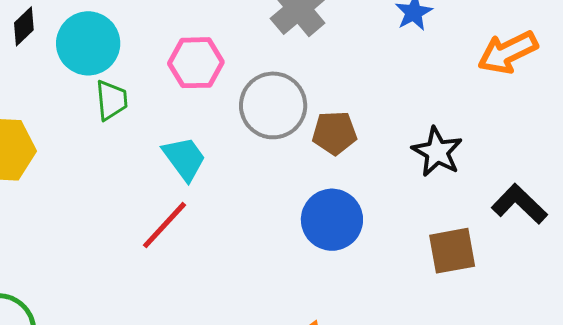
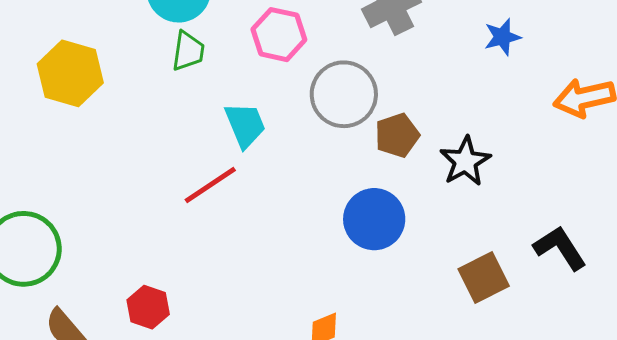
brown pentagon: (334, 133) -> (397, 135), turned -30
black star: (437, 152) -> (465, 161), moved
brown square: (452, 251) -> (484, 278), turned -30

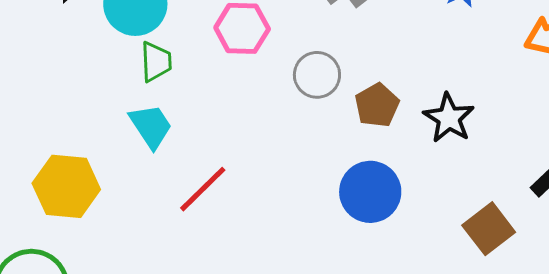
yellow hexagon: (70, 73) -> (66, 186), moved
gray circle: (344, 94) -> (317, 75), size x0.7
cyan trapezoid: (245, 125) -> (151, 126), moved

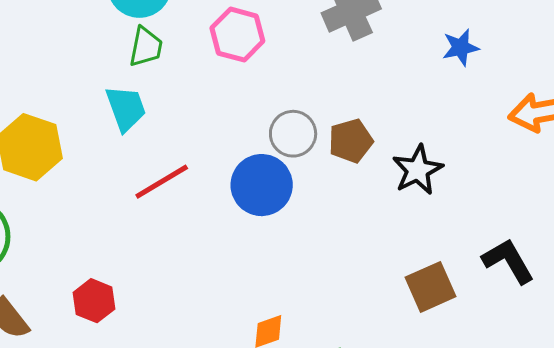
gray circle: (317, 75) -> (293, 134), moved
blue circle: (370, 192) -> (262, 185), moved

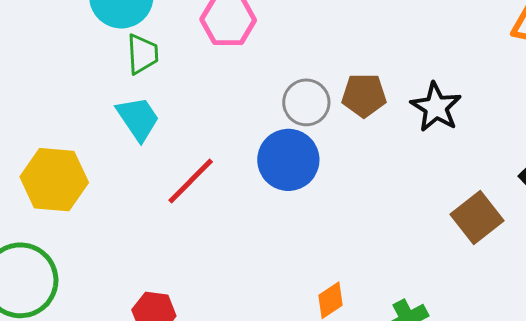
brown pentagon: (351, 141) -> (364, 95), turned 30

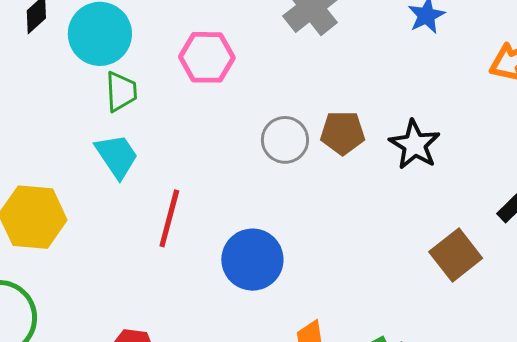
blue circle: (288, 160) -> (252, 260), moved
red line: (191, 181) -> (169, 218), turned -30

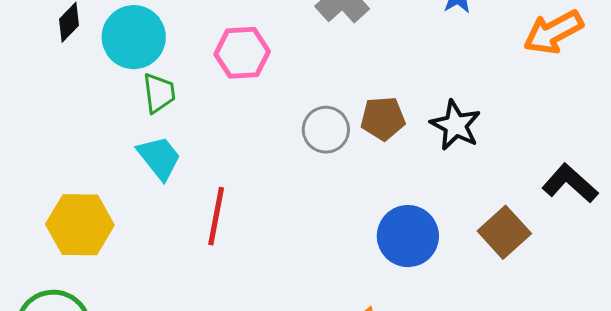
blue circle: (252, 260) -> (408, 236), moved

